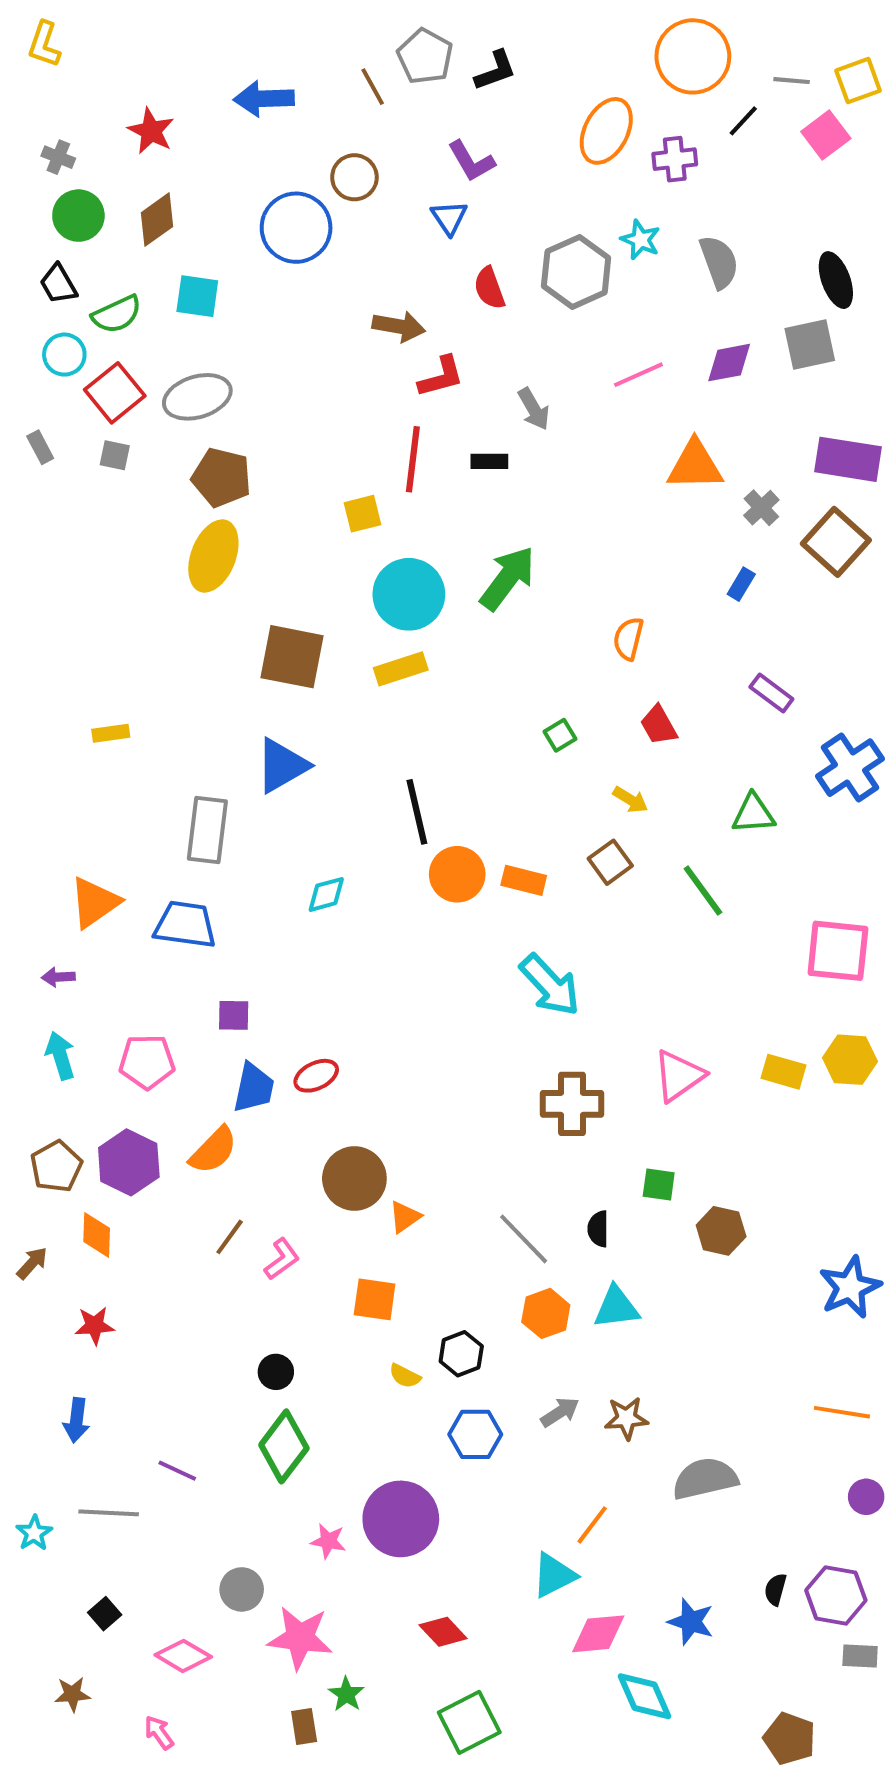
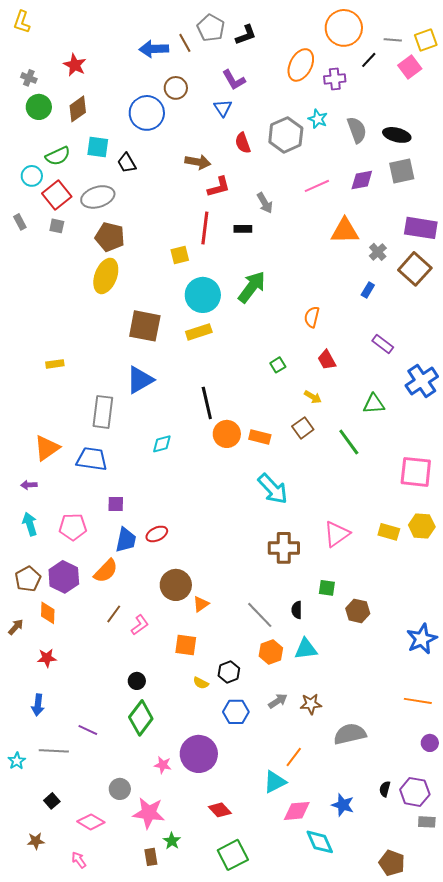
blue arrow: (264, 99) -> (154, 49), moved
black ellipse: (836, 280) -> (397, 135), moved, turned -56
black trapezoid: (58, 284) -> (127, 163), moved

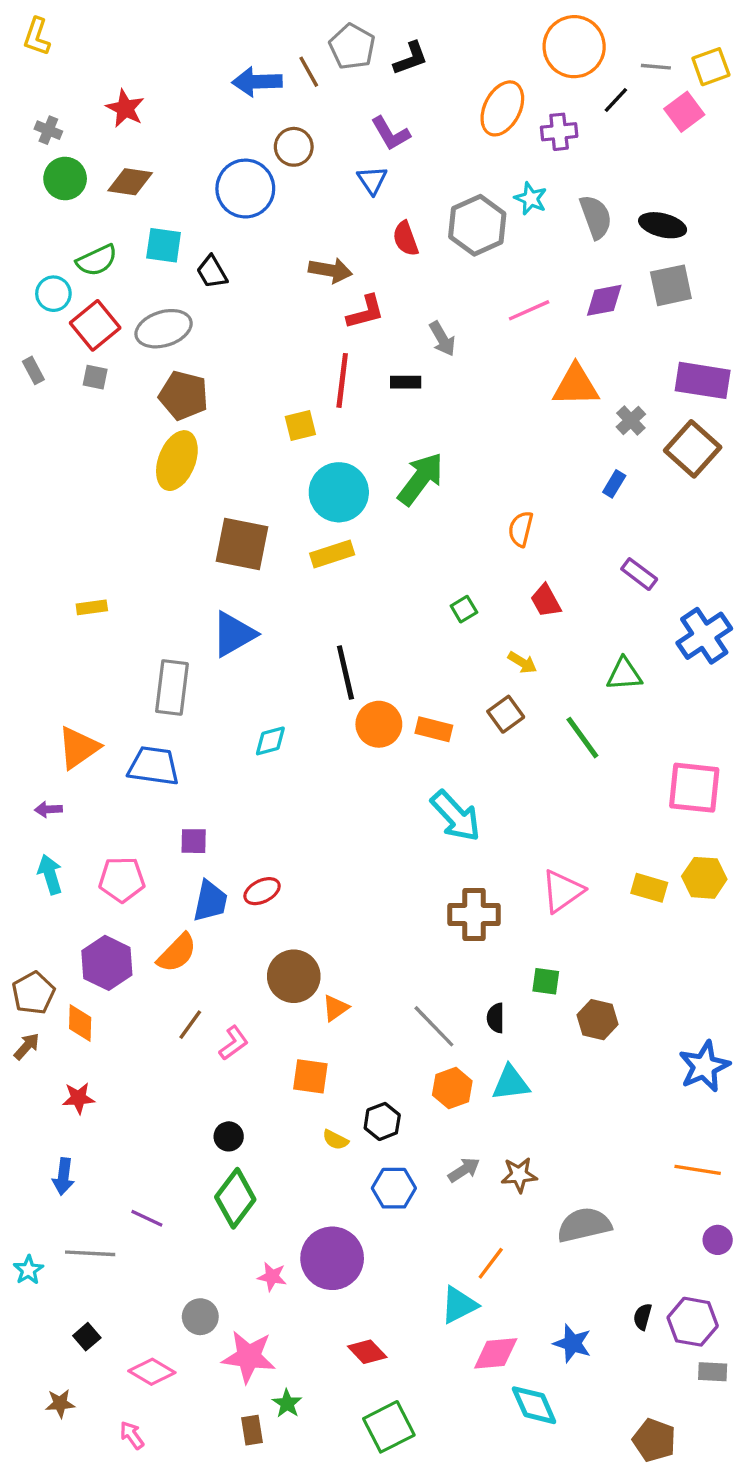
brown diamond: (78, 109) -> (130, 182), turned 44
brown pentagon: (28, 579) -> (33, 993), moved

